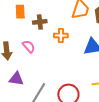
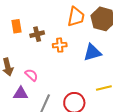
pink semicircle: (29, 46) -> (31, 75), moved

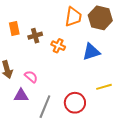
orange cross: (60, 45) -> (58, 46), turned 32

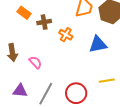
orange rectangle: (14, 29) -> (24, 13), turned -48
purple triangle: (21, 96) -> (20, 91), moved

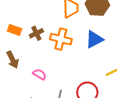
orange cross: (66, 35) -> (61, 39), size x1.5
brown arrow: (12, 53) -> (13, 60), moved

